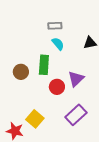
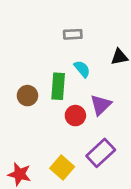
cyan semicircle: (58, 44) -> (82, 69), moved
yellow square: (35, 119) -> (62, 168), moved

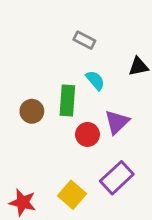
gray rectangle: (73, 34) -> (84, 40), turned 30

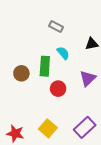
purple triangle: (117, 122) -> (88, 78), moved
purple rectangle: (117, 178) -> (85, 127), moved

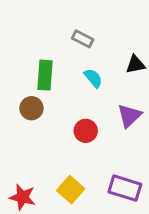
green rectangle: (45, 66) -> (45, 75), moved
purple rectangle: (85, 127) -> (125, 188), turned 60

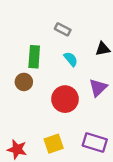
red circle: (86, 131) -> (65, 99), size x1.5
yellow square: (71, 190) -> (54, 144), turned 30

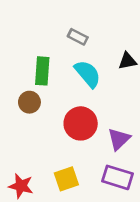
cyan semicircle: (71, 59) -> (88, 74), size x1.5
purple triangle: (98, 88) -> (119, 139), moved

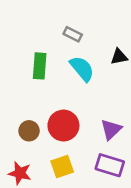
brown circle: (29, 102) -> (29, 131), moved
red circle: (81, 123) -> (63, 126), moved

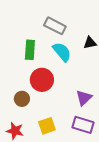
gray rectangle: (73, 34) -> (55, 26), size x1.5
red circle: (63, 126) -> (42, 80), moved

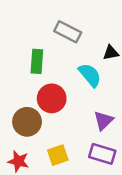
cyan semicircle: (62, 52) -> (90, 75), moved
brown circle: (22, 99) -> (27, 122), size x1.5

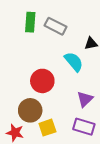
green rectangle: (37, 61) -> (30, 22), moved
brown circle: (27, 122) -> (30, 110), moved

